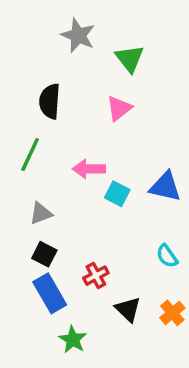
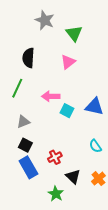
green star: (73, 340) -> (56, 194), moved

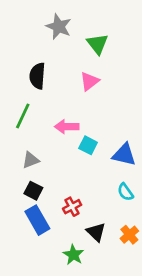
blue triangle: (94, 106) -> (124, 155), moved

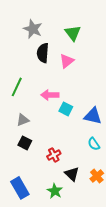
gray star: (59, 27) -> (33, 29), moved
black semicircle: (37, 76) -> (43, 53), moved
blue rectangle: (37, 220) -> (20, 188), moved

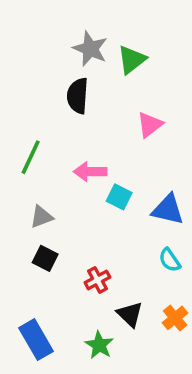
gray star: (33, 29) -> (90, 49), moved
green triangle: (73, 33) -> (132, 60), turned 30
pink triangle: (67, 61) -> (150, 125), moved

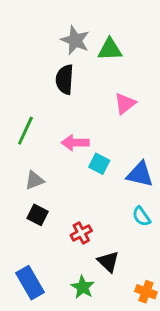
green triangle: (132, 60) -> (110, 49), turned 36
orange cross: (175, 318) -> (146, 292), moved, turned -30

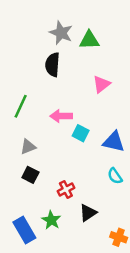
black triangle: (108, 262) -> (88, 213), turned 42
green star: (83, 287) -> (51, 220), moved

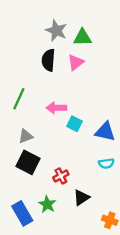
pink triangle: (101, 84) -> (76, 62), moved
black square: (30, 175) -> (28, 162), size x1.5
cyan semicircle: (115, 176) -> (106, 163), turned -63

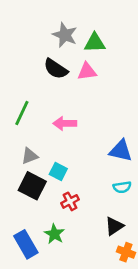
black semicircle: (48, 60) -> (56, 69), turned -60
pink triangle: (76, 62) -> (87, 71), turned 30
cyan square: (75, 124) -> (58, 172), moved
black triangle: (81, 198) -> (114, 226), moved

